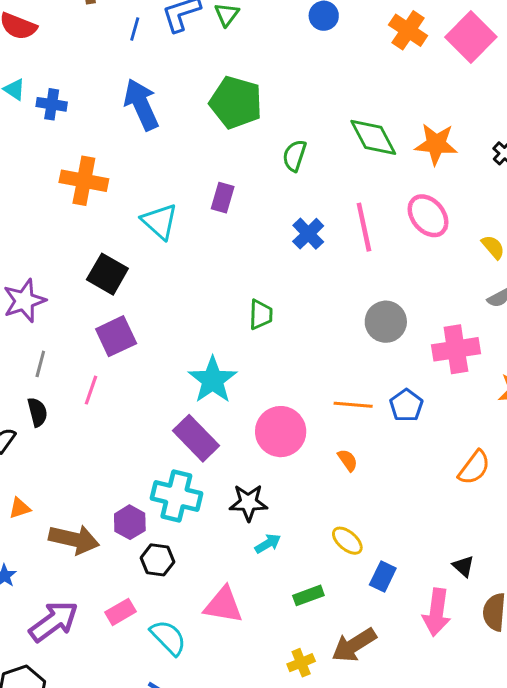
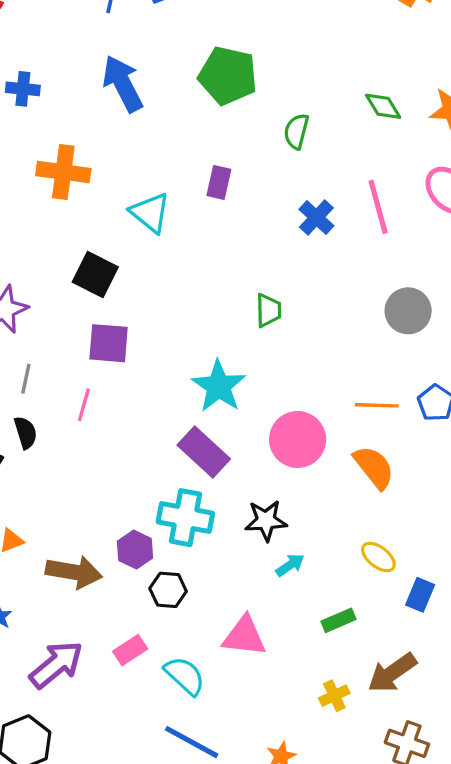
green diamond: (373, 137) -> (383, 106), size x0.7
purple square: (116, 336) -> (109, 343), turned 33
orange semicircle: (348, 460) -> (374, 467), size x1.8

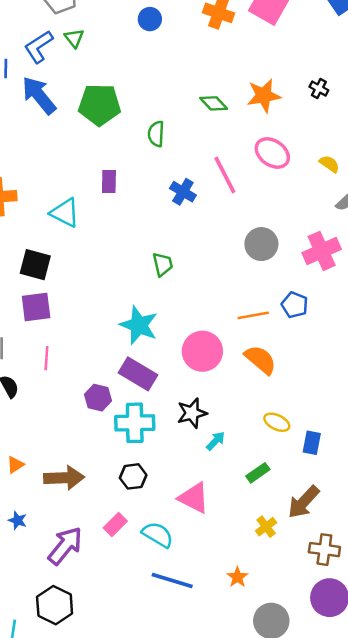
blue arrow: (123, 84) -> (39, 95), moved
purple square: (109, 343) -> (36, 307), moved
purple hexagon: (135, 550) -> (98, 398), moved
pink triangle: (244, 636) -> (194, 498), turned 32

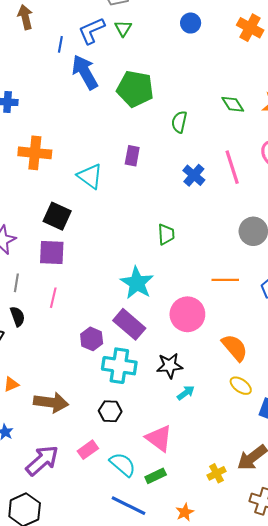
orange line: (253, 315) -> (225, 280), moved
orange semicircle: (260, 360) -> (235, 348), moved
green rectangle: (258, 473) -> (156, 476), moved

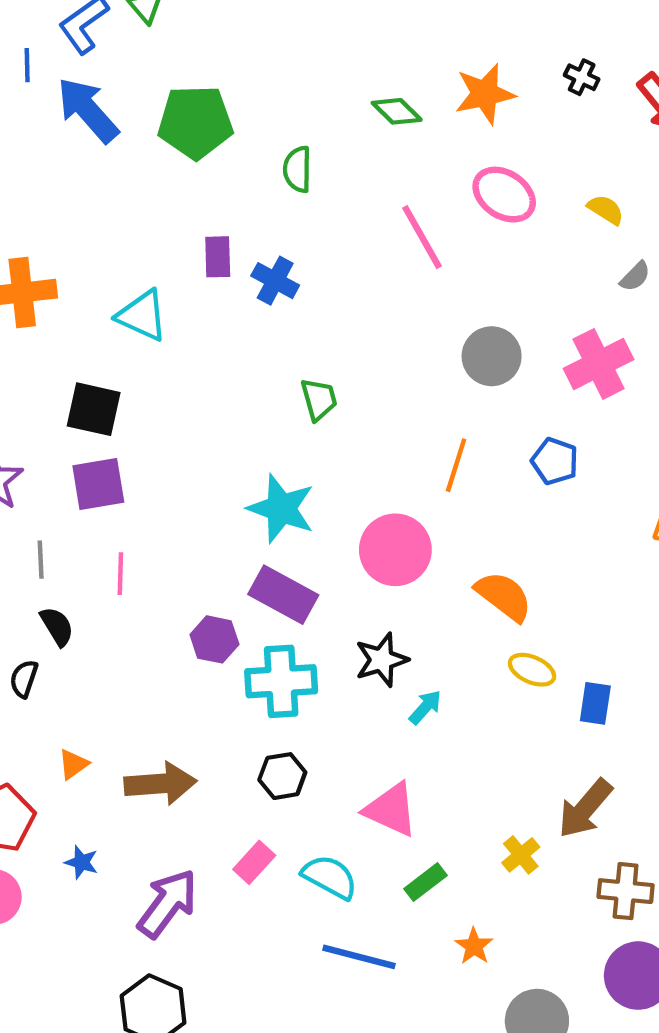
blue cross: (194, 175) -> (275, 281), moved
orange line: (225, 280) -> (456, 465), turned -60
green rectangle: (156, 476) -> (426, 882), moved

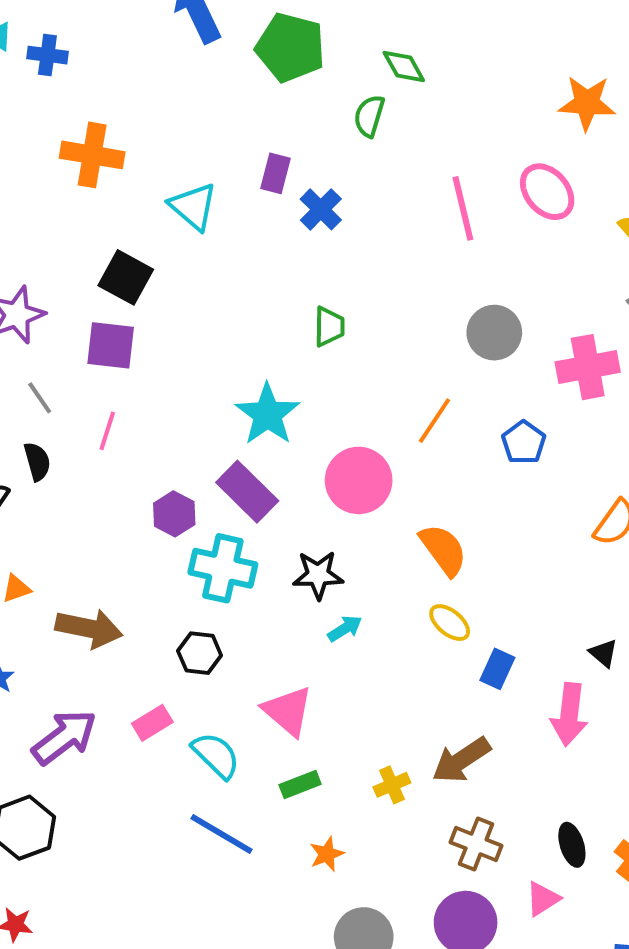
orange star: (485, 94) -> (587, 103), moved
green diamond: (397, 111) -> (404, 67), moved
gray line: (41, 560) -> (40, 398), turned -48

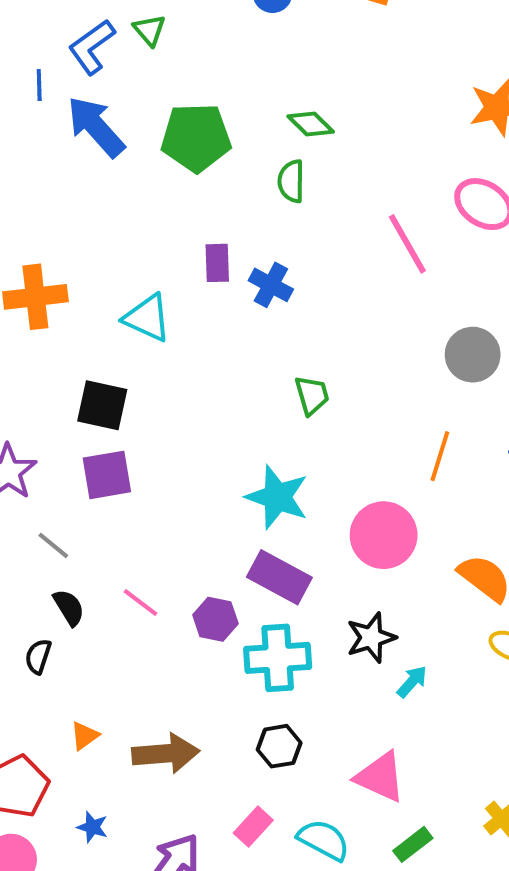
pink line: (107, 431) -> (141, 603), moved, turned -54

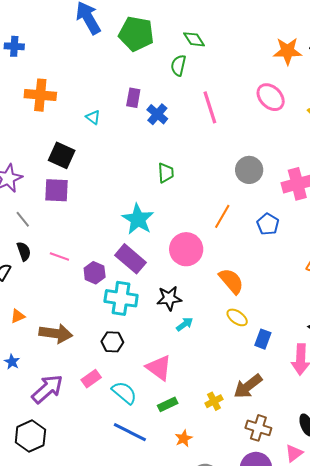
pink line: (407, 244) -> (210, 107), moved
cyan triangle: (147, 318) -> (93, 117), size x0.6
pink line: (141, 603) -> (59, 257), turned -30

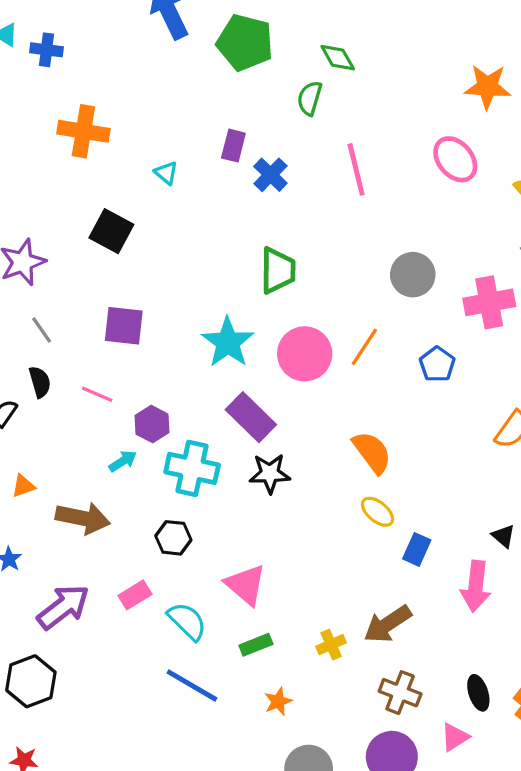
green trapezoid: (166, 173) -> (278, 270), size x1.4
purple square: (57, 190) -> (124, 326), moved
pink circle: (186, 249) -> (305, 354), moved
purple rectangle: (130, 259) -> (251, 417), moved
cyan arrow: (185, 324) -> (123, 461), moved

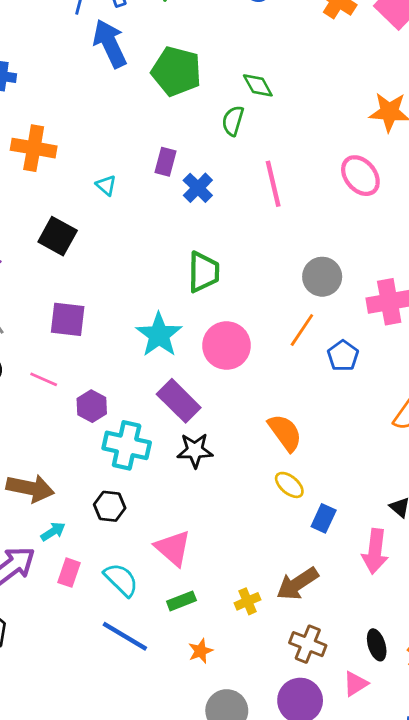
orange line: (364, 347) -> (302, 330), moved
cyan arrow: (123, 461) -> (53, 532), moved
pink rectangle: (135, 595) -> (69, 573), moved, turned -40

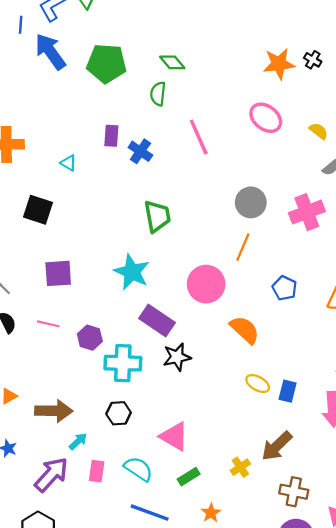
pink circle: (227, 346) -> (206, 284), moved
blue pentagon: (343, 356) -> (285, 288), moved
yellow ellipse: (289, 485) -> (258, 384), moved

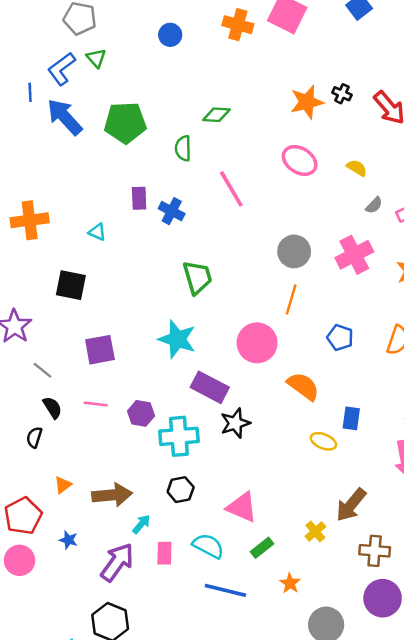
green diamond: (172, 62) -> (216, 115), moved, turned -40
blue rectangle: (288, 391) -> (351, 418), moved

